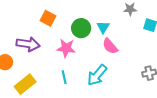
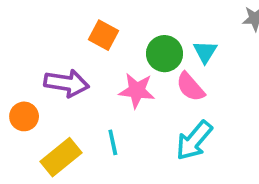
pink semicircle: (110, 46) -> (190, 87), moved
cyan line: (64, 77) -> (113, 142), moved

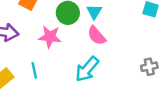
pink semicircle: (190, 87) -> (97, 36), moved

